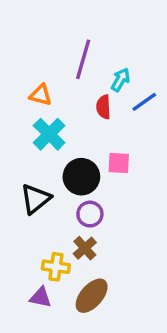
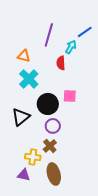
blue line: (144, 102) -> (85, 32), moved
brown ellipse: (92, 296) -> (54, 174), turned -55

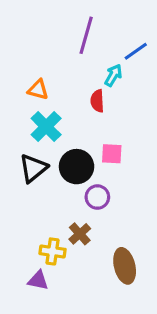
purple line: (49, 35) -> (86, 35), moved
black triangle: (21, 117) -> (33, 168), moved
purple circle: (53, 126) -> (97, 197), moved
brown ellipse: (54, 174) -> (125, 266), moved

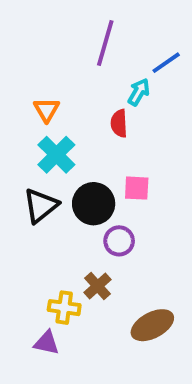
orange triangle: (38, 90) -> (47, 110), turned 45
brown ellipse: (125, 266) -> (152, 325), turned 76

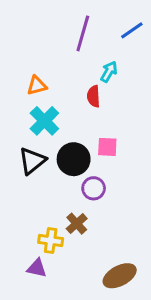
blue line: (166, 63) -> (132, 30), moved
orange triangle: (47, 110) -> (37, 86), turned 45
brown ellipse: (152, 325) -> (120, 276), moved

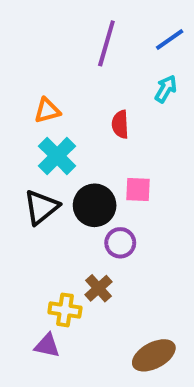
cyan arrow: (109, 72) -> (166, 89), moved

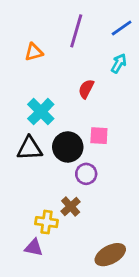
orange triangle: (47, 111) -> (34, 52), moved
red semicircle: (120, 124) -> (86, 89), turned 30
black triangle: (41, 207) -> (30, 148), turned 36

